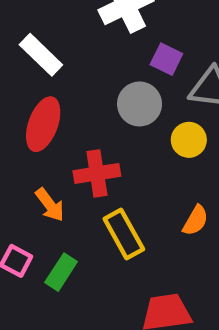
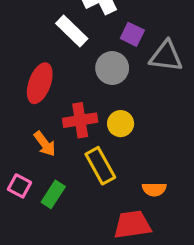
white rectangle: (41, 55) -> (72, 31), moved
yellow circle: (189, 140) -> (121, 124), moved
orange semicircle: (196, 221) -> (154, 189), moved, turned 60

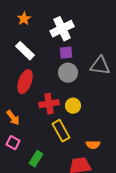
white rectangle: (72, 31) -> (25, 51), moved
purple square: (132, 34) -> (66, 53), moved, turned -32
orange arrow: (45, 144) -> (13, 118), moved
green rectangle: (53, 194) -> (36, 159), moved

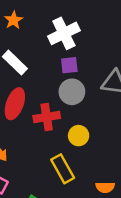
red cross: (49, 104) -> (47, 117), moved

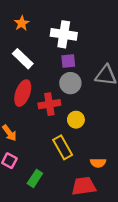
white cross: (64, 33) -> (64, 34), turned 35

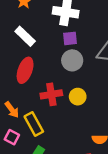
red cross: (49, 104) -> (51, 94), moved
yellow rectangle: (63, 147) -> (34, 124), moved

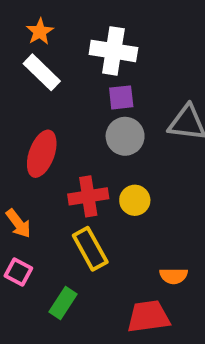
white rectangle: (25, 36) -> (42, 72), moved
yellow rectangle: (34, 124) -> (90, 249), moved

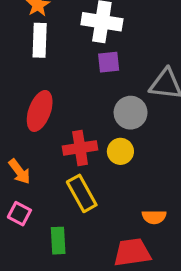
white rectangle: (42, 72) -> (40, 40), turned 48
gray circle: (125, 136) -> (131, 113), moved
green rectangle: (63, 303) -> (58, 241), turned -36

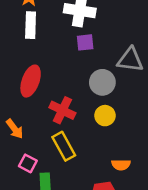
red cross: (80, 148) -> (62, 110), turned 35
yellow circle: (120, 151) -> (105, 116), moved
pink square: (19, 214) -> (28, 163), moved

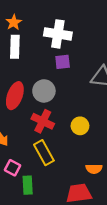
gray circle: (102, 82) -> (44, 91), moved

